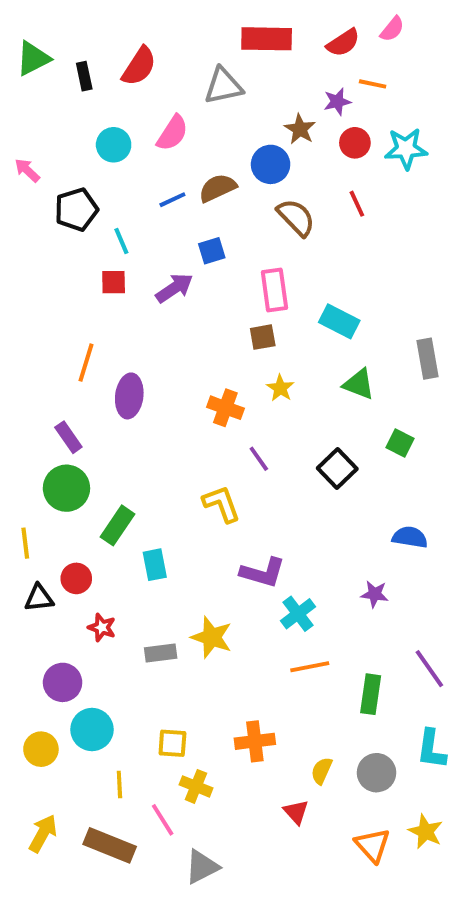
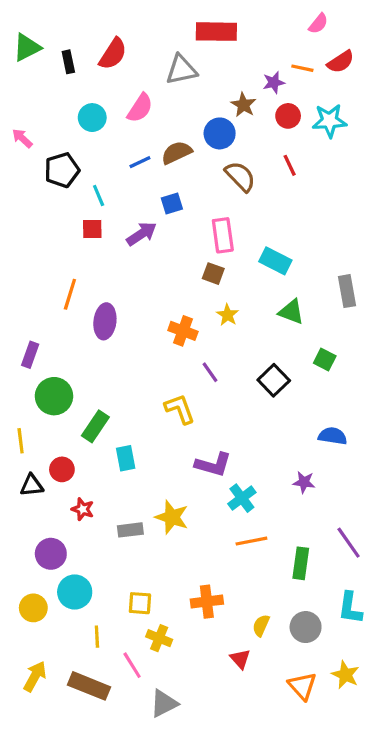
red semicircle: (343, 43) -> (341, 62), moved
brown square: (263, 337) -> (213, 274), turned 30
purple rectangle: (68, 437) -> (30, 355), moved, turned 55

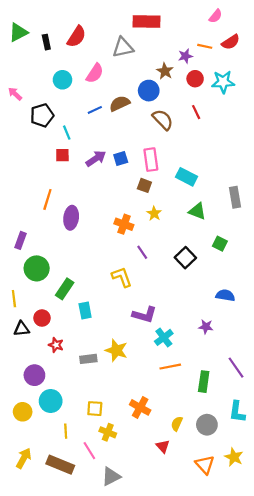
blue square: (172, 204) -> (121, 158), moved
orange cross: (207, 602) -> (140, 407), turned 36

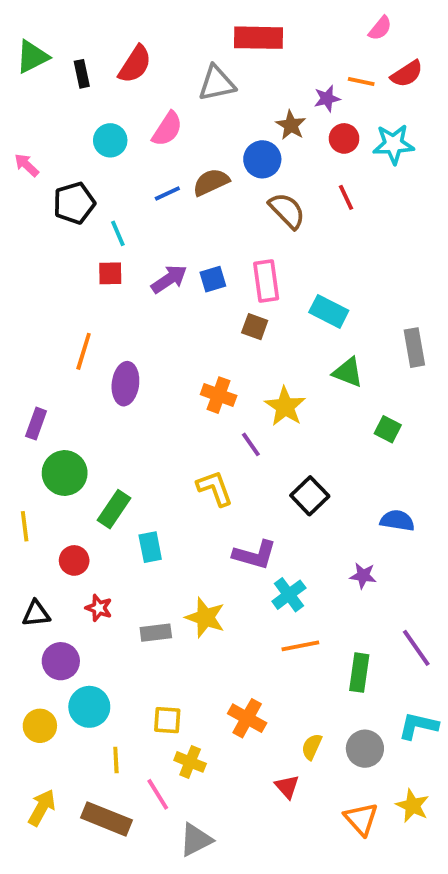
yellow star: (154, 213) -> (285, 406), moved, size x1.5
black square: (185, 258) -> (310, 496), moved
black triangle: (22, 329) -> (36, 614), moved
cyan L-shape: (237, 412) -> (418, 726), turned 95

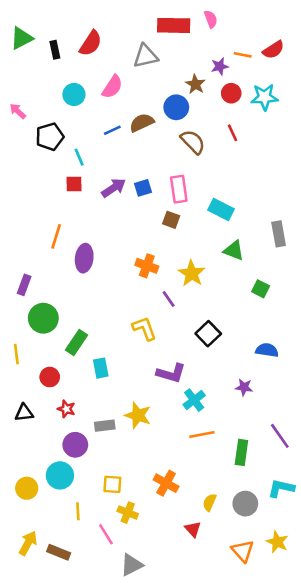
pink semicircle: (380, 28) -> (211, 19), moved, turned -60
purple circle: (61, 661) -> (75, 445), moved
brown rectangle: (106, 819) -> (59, 552), moved, size x0.7

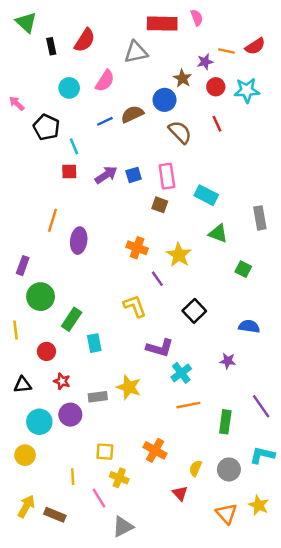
green triangle: (22, 38) -> (26, 22), moved, turned -50
black pentagon: (50, 137) -> (46, 127), turned -30
cyan circle: (60, 475) -> (39, 422), moved

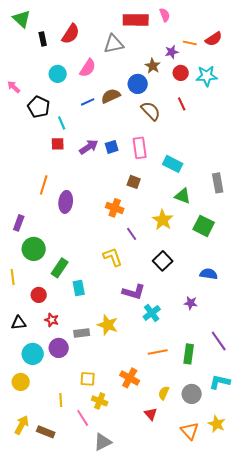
brown square: (160, 205) -> (134, 182), moved
yellow star: (179, 255) -> (163, 220), moved
green square: (243, 269) -> (204, 226), size x1.5
orange line: (188, 405) -> (158, 352), moved

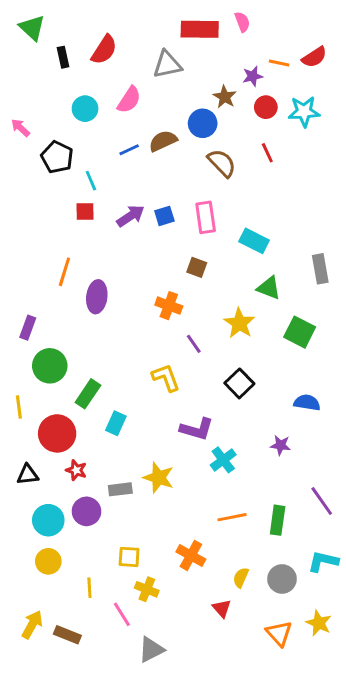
cyan rectangle: (79, 288) -> (116, 423), turned 35
red circle: (39, 295) -> (57, 433), size x1.6
yellow circle: (21, 382) -> (48, 561), moved

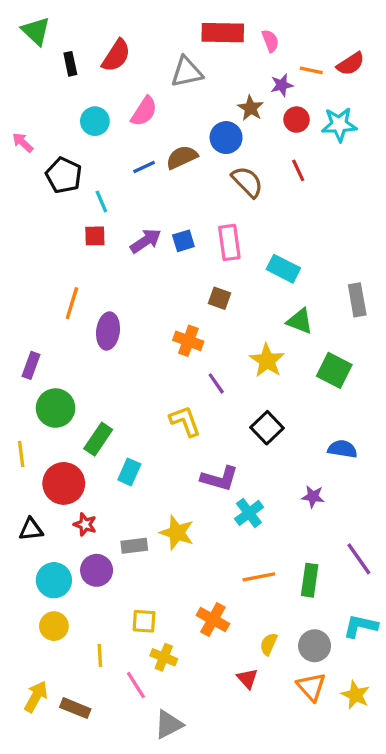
pink semicircle: (242, 22) -> (270, 41), moved
orange triangle: (279, 633) -> (311, 687), moved

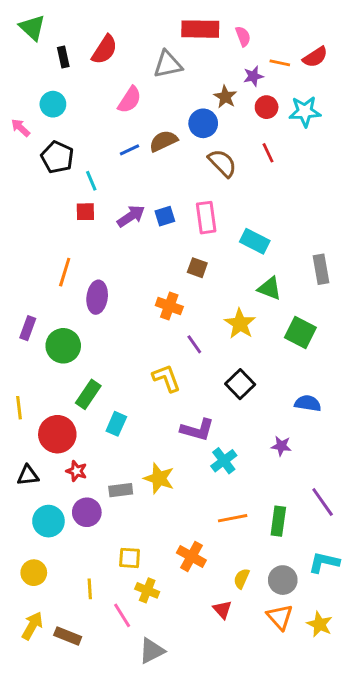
cyan circle: (95, 121) -> (53, 104), moved
green circle: (56, 408) -> (63, 346), moved
yellow circle: (54, 626) -> (34, 573), moved

